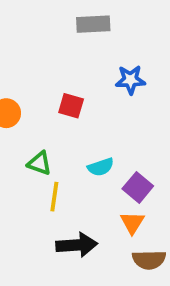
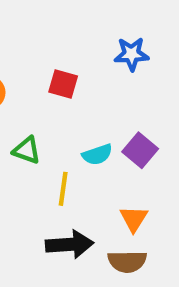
purple square: (138, 187) -> (140, 150), moved
yellow line: (54, 197) -> (63, 189), moved
brown semicircle: (149, 260) -> (127, 261), moved

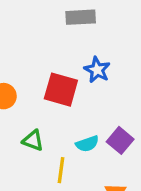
blue star: (132, 54) -> (97, 70), moved, turned 30
red square: (63, 84) -> (61, 90), size x1.5

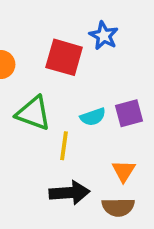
green triangle: (33, 140) -> (33, 113), size x1.5
purple square: (120, 140) -> (129, 113), turned 35

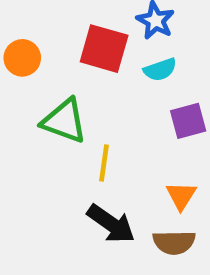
cyan semicircle: (93, 117) -> (160, 70), moved
black arrow: (69, 193) -> (111, 224), turned 39

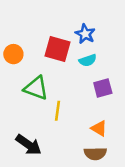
orange triangle: (181, 196) -> (99, 128), turned -30
black arrow: (111, 224) -> (29, 145), moved

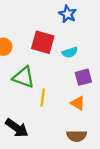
blue star: (85, 34) -> (68, 14), moved
orange triangle: (99, 128) -> (78, 103), moved

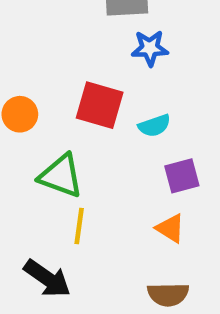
blue star: (68, 14) -> (150, 48), turned -30
yellow line: (43, 97) -> (79, 226), moved

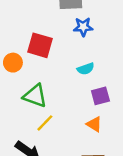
red square: (100, 105) -> (40, 45), moved
yellow line: (79, 226) -> (45, 123), turned 36

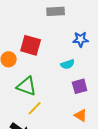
blue star: (83, 27) -> (81, 39), moved
orange triangle: (94, 124) -> (81, 115), moved

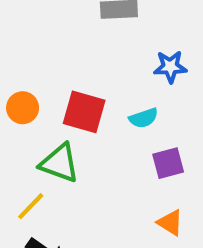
red square: (31, 45) -> (84, 112), moved
yellow line: (35, 108) -> (31, 206), moved

